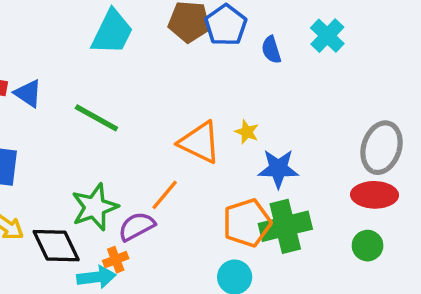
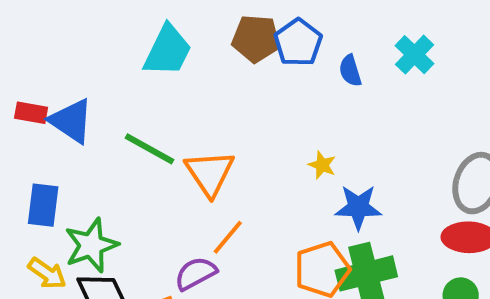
blue triangle: (28, 93) -> (71, 121), size x1.4
orange triangle: (200, 142) -> (210, 173), moved, turned 30
green star: (95, 207) -> (91, 245), moved

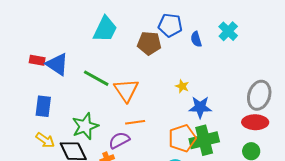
brown pentagon: (256, 39) -> (149, 43), moved
blue pentagon: (298, 43) -> (170, 25), turned -30
orange line: (228, 237) -> (135, 122), turned 42
green star: (91, 245) -> (85, 126), moved

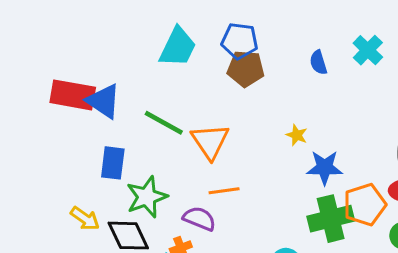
blue pentagon: (170, 25) -> (240, 41), moved
red rectangle: (37, 60) -> (73, 95), size x1.8
blue rectangle: (43, 106) -> (113, 163), moved
orange pentagon: (182, 138) -> (365, 205), moved
purple semicircle: (119, 140) -> (199, 219), turned 50

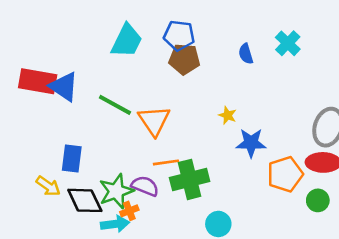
blue rectangle: (113, 163) -> (72, 159), moved
green star: (147, 197) -> (116, 191), moved
green cross: (331, 219) -> (190, 179), moved

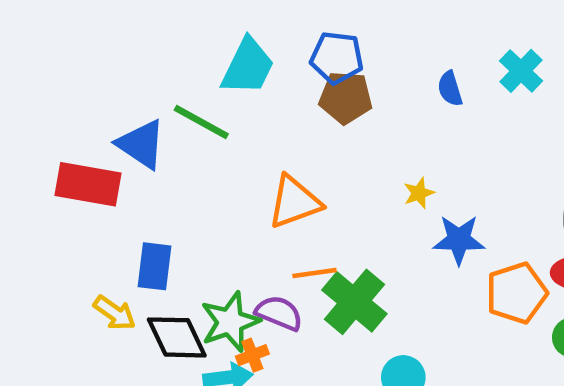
red rectangle: (38, 81) -> (88, 184), moved
green line: (115, 105) -> (201, 122), moved
yellow star: (227, 115) -> (419, 193), turned 30
orange triangle: (154, 121) -> (294, 202), turned 44
green cross: (190, 179) -> (354, 302), turned -36

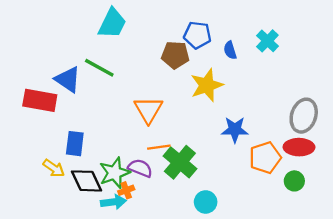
blue pentagon: (337, 58) -> (197, 35), moved
cyan trapezoid: (248, 66) -> (112, 23), moved
yellow star: (419, 193) -> (207, 85), moved, size x2.0
orange triangle: (294, 202) -> (148, 110), turned -40

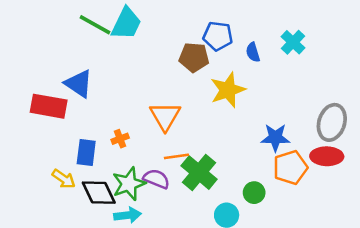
green line: (99, 68) -> (95, 25), moved
blue star: (235, 130) -> (275, 137), moved
green circle: (294, 181) -> (254, 193), moved
orange cross: (126, 190) -> (120, 139), moved

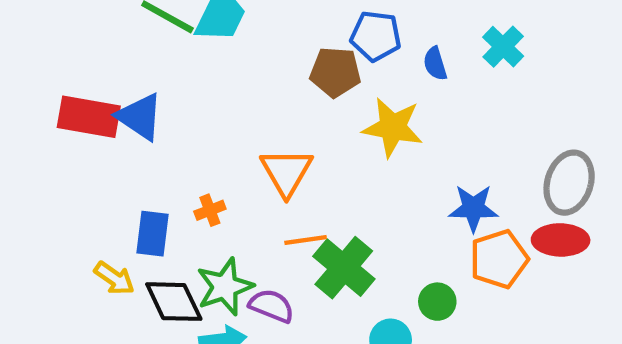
yellow star: (228, 90) -> (393, 127), turned 30
red rectangle: (49, 106) -> (89, 117), moved
purple semicircle: (156, 179) -> (272, 306), moved

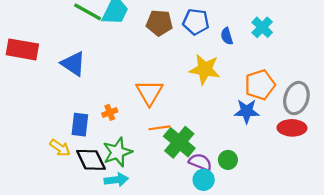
brown pentagon: (335, 72) -> (159, 23), moved
red rectangle: (89, 117) -> (22, 49), moved
orange pentagon: (499, 259) -> (260, 85), moved
purple semicircle: (272, 306) -> (200, 162), moved

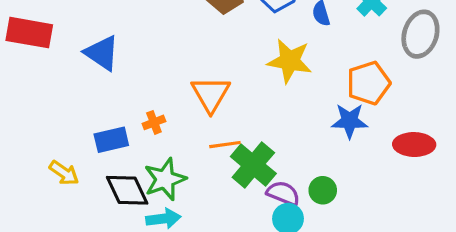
gray ellipse: (296, 98) -> (420, 34), moved
blue rectangle: (80, 125) -> (111, 140), turned 70
yellow arrow: (60, 148) -> (64, 173), moved

